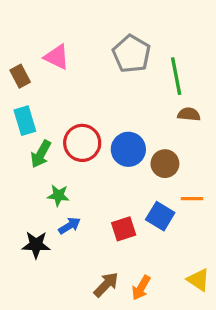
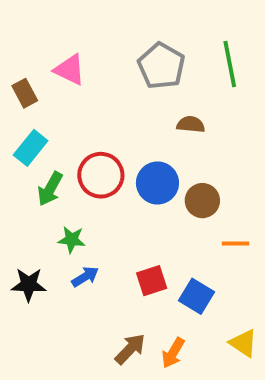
green line: (176, 76) -> (230, 64), moved
brown semicircle: (189, 114) -> (191, 124), moved
cyan rectangle: (25, 121) -> (31, 148), turned 56
blue square: (160, 216) -> (197, 296), moved
black star: (36, 245) -> (29, 285), moved

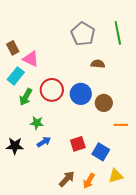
pink triangle: (70, 70) -> (31, 59), moved
yellow triangle: (243, 343) -> (116, 176), moved, turned -49

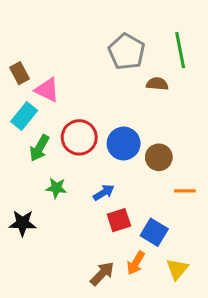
brown semicircle: (98, 64) -> (157, 84), moved
blue arrow: (44, 142) -> (104, 192), moved
yellow triangle: (116, 176) -> (177, 269), turned -35
orange arrow: (89, 181) -> (136, 263), moved

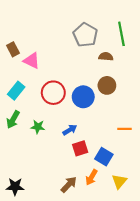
cyan rectangle: (24, 116) -> (16, 91), moved
green arrow: (39, 148) -> (13, 119), moved
brown circle: (159, 157) -> (107, 85), moved
black star: (23, 223) -> (15, 187), moved

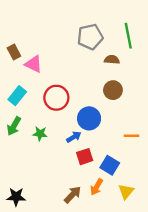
gray pentagon: (85, 35) -> (90, 37), turned 30
blue circle: (83, 97) -> (89, 118), moved

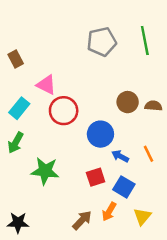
brown semicircle: (112, 60) -> (153, 106), moved
pink triangle: (33, 64) -> (46, 85), moved
green star: (40, 134) -> (45, 171), moved, size x1.6
orange line: (131, 136) -> (148, 154), turned 64
blue arrow: (74, 137) -> (120, 156), moved, turned -120

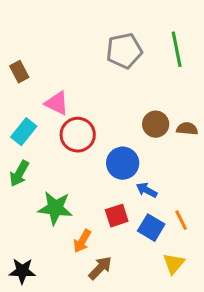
orange line: (148, 154) -> (181, 220), moved
orange arrow: (109, 212) -> (82, 241), moved

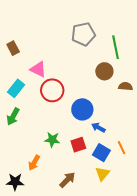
green line: (177, 49) -> (115, 47), moved
brown circle: (156, 124) -> (104, 71), moved
green star: (55, 208) -> (52, 140), moved, size x0.7
orange arrow: (82, 241) -> (34, 163), moved
yellow triangle: (174, 264) -> (102, 174), moved

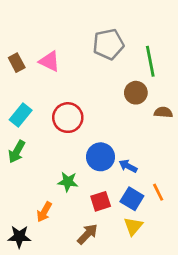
pink triangle: (38, 69) -> (49, 61), moved
blue circle: (82, 109) -> (101, 157), moved
red square: (78, 145) -> (101, 201), moved

